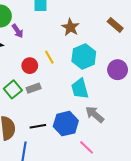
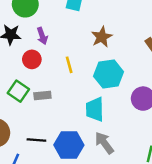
purple arrow: (18, 31) -> (42, 36), moved
red circle: (30, 66) -> (32, 59), moved
green square: (13, 89) -> (18, 91), turned -30

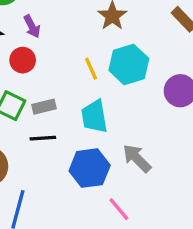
yellow line: (69, 65) -> (91, 69), moved
cyan trapezoid: (95, 109) -> (94, 116), moved
black line: (36, 140) -> (43, 138), moved

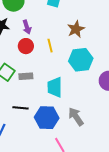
red circle: (23, 60) -> (26, 46), moved
yellow line: (91, 69) -> (50, 46), moved
black line: (43, 138) -> (20, 108), moved

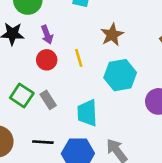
gray rectangle: (26, 76) -> (48, 100), turned 64

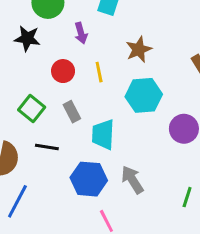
purple arrow: (47, 35) -> (81, 33), moved
gray rectangle: (48, 100) -> (72, 112), moved
black line: (43, 142) -> (47, 147), moved

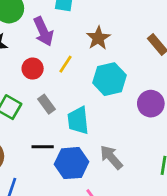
purple arrow: (81, 33) -> (43, 31), size x1.5
yellow line: (99, 72) -> (65, 64), turned 54
black line: (47, 147) -> (43, 147), moved

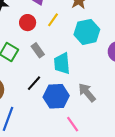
black line: (43, 147) -> (34, 83), turned -49

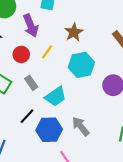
cyan trapezoid: (62, 63) -> (56, 96), turned -120

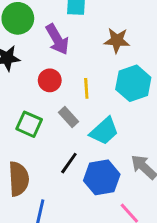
brown star: (74, 32) -> (117, 40), turned -30
yellow line: (47, 52) -> (86, 88), moved, turned -32

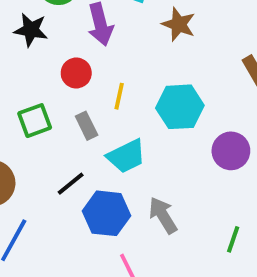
brown star: (117, 40) -> (179, 24), moved
green square: (29, 124) -> (35, 121), turned 30

